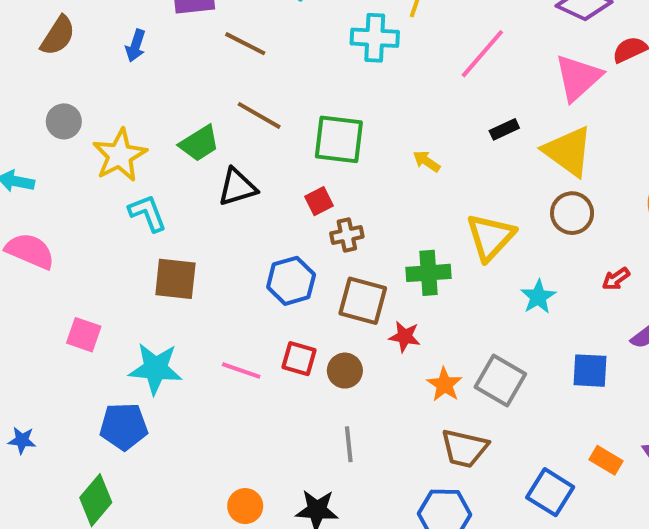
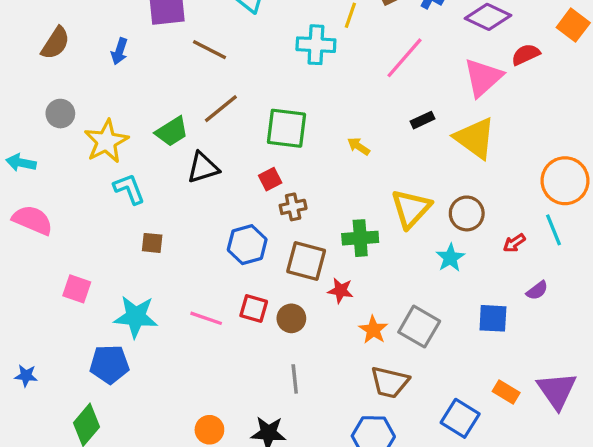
brown line: (259, 115) -> (221, 109), turned -69
brown circle: (572, 213) -> (467, 213), moved
brown square: (175, 279) -> (152, 243), size x0.6

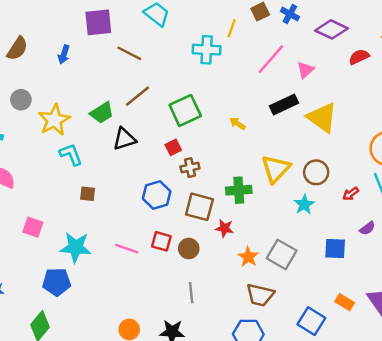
pink triangle: (483, 77) -> (305, 70), moved, size x0.6
black rectangle: (422, 120) -> (284, 104), size x1.6
green square: (286, 128) -> (185, 110), turned -32

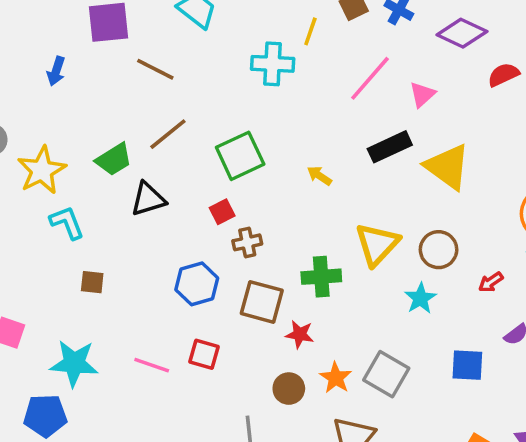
brown circle: (189, 249) -> (289, 389), moved

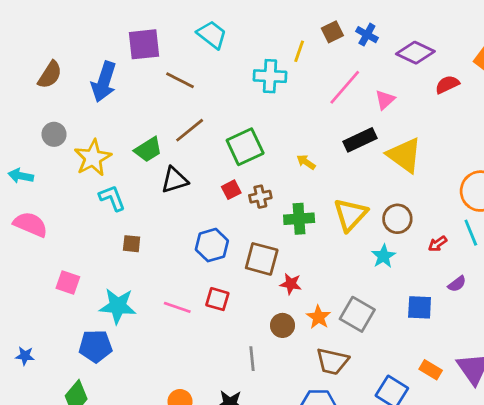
blue arrow: (56, 71) -> (104, 82), size x1.8
brown cross: (247, 242) -> (260, 197), moved
green cross: (321, 277) -> (299, 219), moved

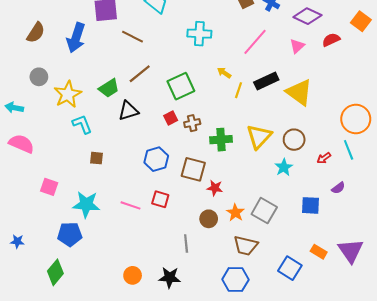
yellow line: (299, 51) -> (238, 90), moved
pink triangle: (385, 100) -> (297, 46), moved
yellow arrow: (306, 162) -> (224, 73), moved

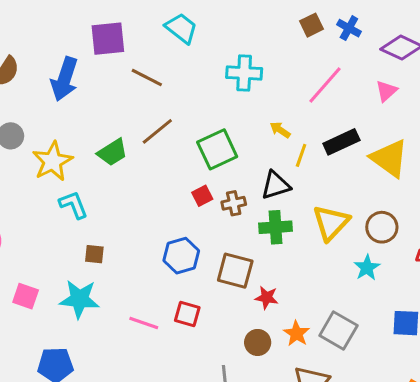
black triangle: (128, 111) -> (276, 185), moved
cyan star: (86, 204) -> (79, 299), moved

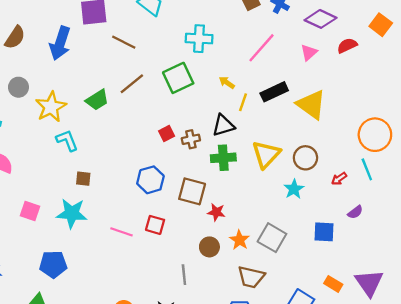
green square: (217, 149) -> (178, 78), moved

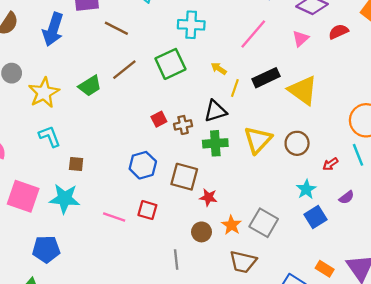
cyan L-shape: (67, 140) -> (50, 136), moved
cyan star: (294, 189) -> (306, 189), moved
pink square: (30, 211) -> (23, 196), size x1.6
blue square: (324, 232) -> (315, 217), turned -35

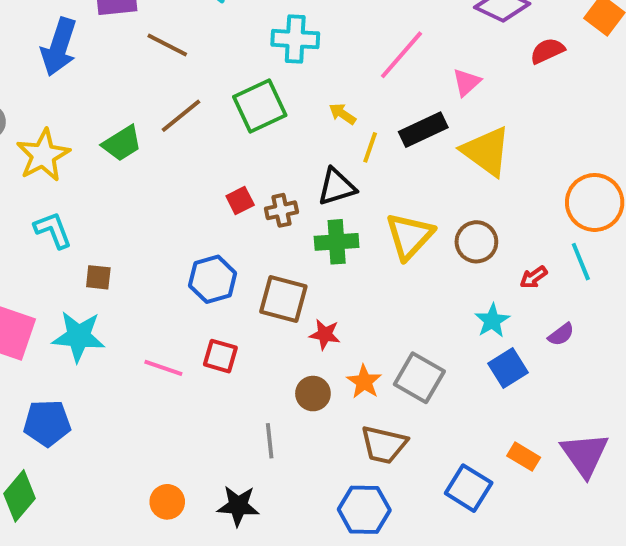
pink triangle: (300, 39) -> (467, 82), moved

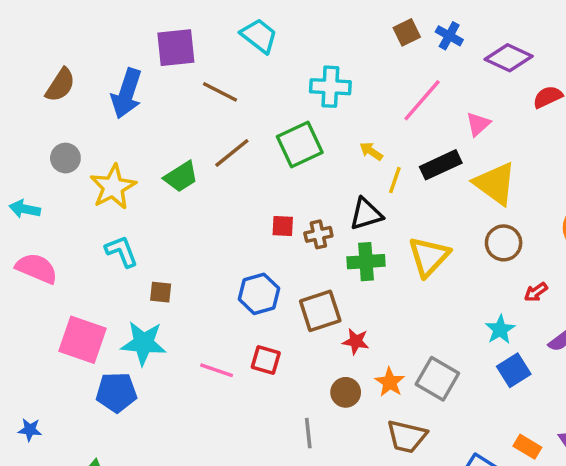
red square: (240, 201) -> (283, 226), turned 30
brown circle: (476, 242) -> (504, 243), moved
brown square: (283, 299) -> (320, 311), turned -33
blue pentagon: (47, 423) -> (116, 392), moved

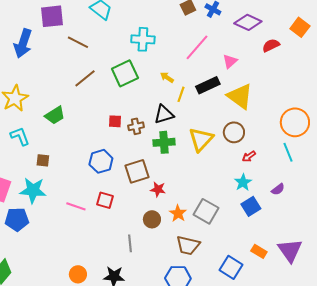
green trapezoid: (181, 177) -> (55, 115), moved
brown circle: (504, 243) -> (234, 132), moved
red arrow: (536, 292) -> (249, 156), moved

